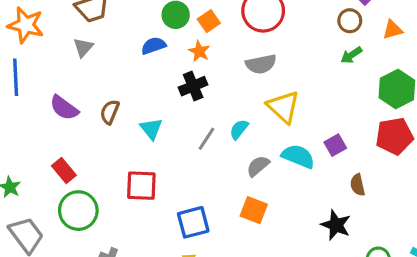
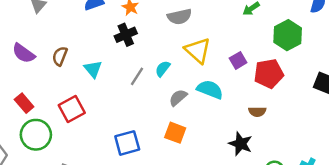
red pentagon: (394, 136) -> (269, 74), moved
purple square: (335, 145) -> (238, 60), moved
brown semicircle: (358, 185) -> (257, 112), turned -77
red square: (141, 186) -> (72, 109), moved, turned -30

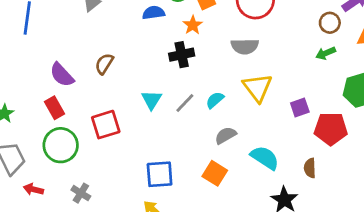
purple semicircle: (24, 53) -> (62, 75), moved
cyan triangle: (93, 69) -> (151, 100), moved
cyan semicircle: (210, 90) -> (265, 158), moved
brown semicircle: (257, 112) -> (310, 168), turned 77

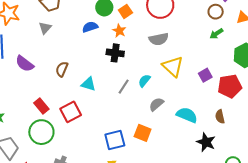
black cross: (182, 55) -> (115, 53), turned 30
purple semicircle: (62, 75) -> (25, 64), moved
cyan triangle: (151, 100) -> (88, 84), moved, turned -35
red rectangle: (55, 108) -> (41, 106), moved
orange square: (215, 173) -> (143, 133), moved

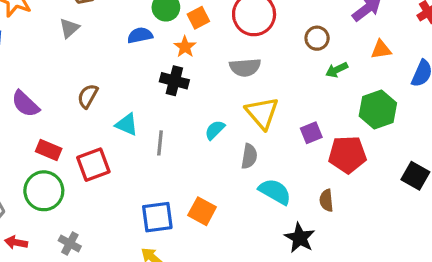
brown circle: (216, 12) -> (317, 38), moved
purple semicircle: (25, 64) -> (25, 104), moved
gray line: (124, 87) -> (160, 143), moved, turned -35
gray semicircle: (156, 104) -> (249, 156), moved, turned 133
red rectangle: (41, 106) -> (49, 150), turned -35

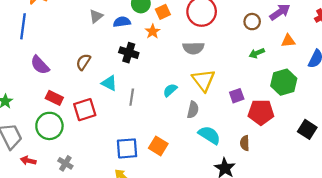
gray triangle: (69, 28) -> (96, 16), moved
brown circle: (317, 38) -> (252, 22), moved
black cross: (174, 81) -> (129, 53), moved

